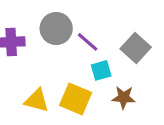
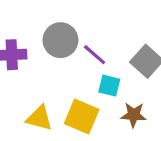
cyan square: (101, 70) -> (109, 86), turned 30

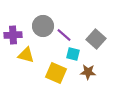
yellow triangle: (39, 118) -> (26, 55), moved

